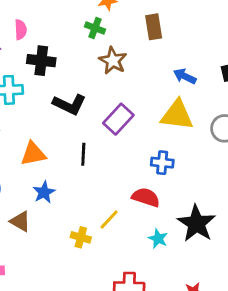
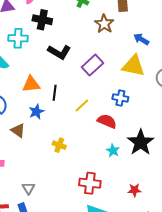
brown star: (113, 61) -> (104, 24), moved
black line: (83, 154) -> (55, 93), moved
yellow line: (109, 220) -> (82, 106), moved

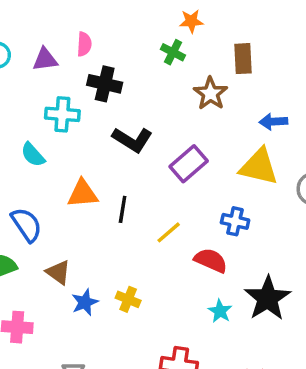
blue arrow: (141, 39) -> (273, 122), turned -35
blue star: (36, 112) -> (85, 302), moved

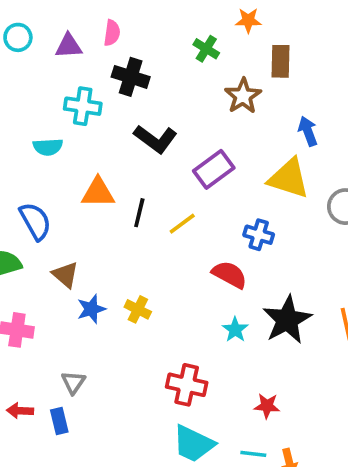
orange star: (191, 21) -> (248, 20), moved
blue arrow: (273, 122) -> (308, 131), turned 68
cyan semicircle: (33, 155) -> (48, 147), turned -56
yellow line: (169, 232) -> (182, 224), moved

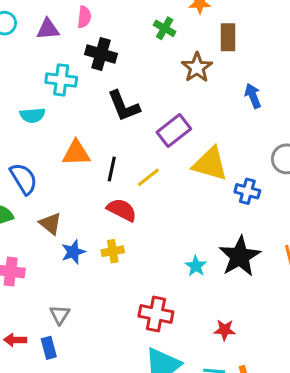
black L-shape: (155, 139) -> (124, 106), turned 33
yellow triangle: (289, 178) -> (210, 164), moved
blue cross: (259, 235) -> (247, 191), moved
red semicircle: (230, 275) -> (122, 210), moved
yellow cross: (138, 309) -> (113, 251), turned -35

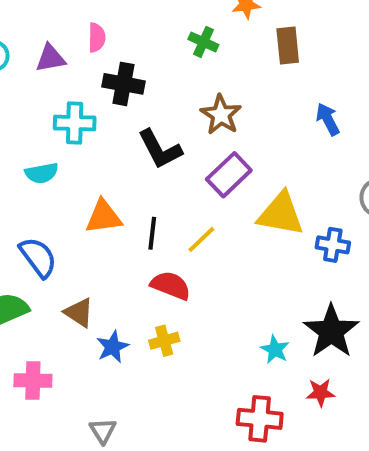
brown star: (197, 67) -> (221, 115), moved
red cross: (156, 314) -> (260, 419), moved
red star: (225, 330) -> (320, 393), moved

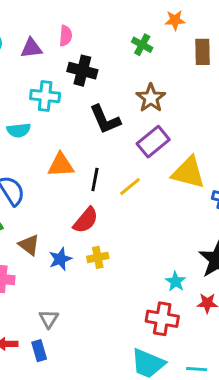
red semicircle: (171, 285) -> (86, 220), moved, turned 104
brown triangle: (79, 312) -> (29, 245), moved
cyan star: (275, 349) -> (176, 282), moved

